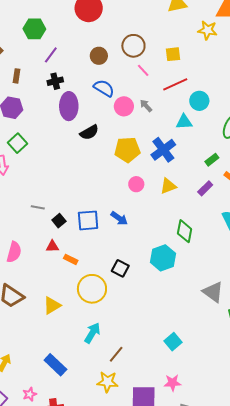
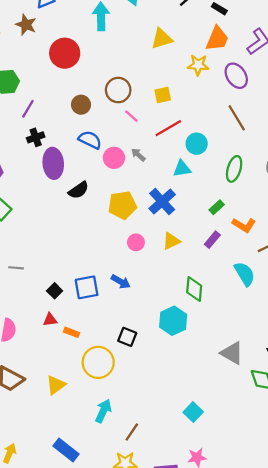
gray line: (38, 207) -> (16, 268), moved

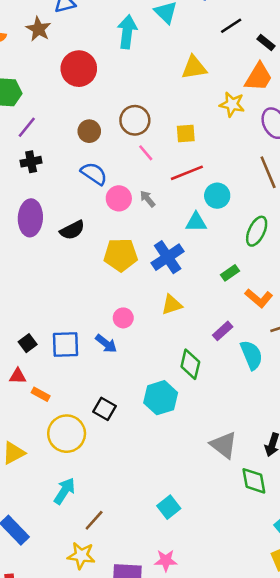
purple ellipse: (53, 163) -> (30, 218), moved
purple rectangle: (212, 240) -> (223, 331), moved
pink circle: (136, 242) -> (123, 318), moved

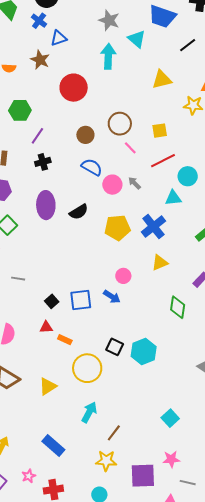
cyan hexagon: (161, 398) -> (144, 351), moved

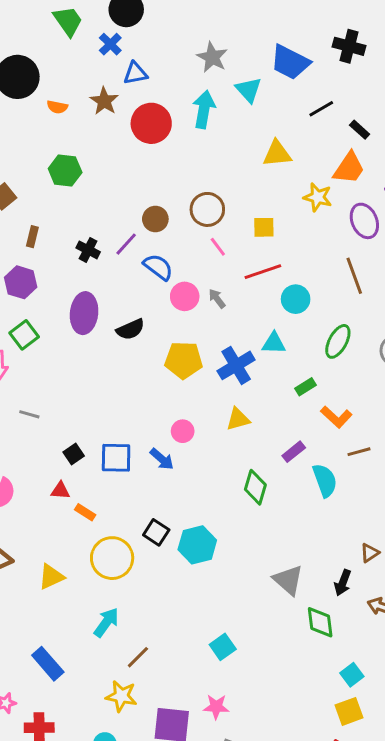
red circle: (74, 88) -> (151, 123), moved
purple line: (37, 136) -> (126, 244), moved
black cross: (43, 162) -> (88, 250), turned 35
cyan triangle: (173, 198) -> (274, 343), moved

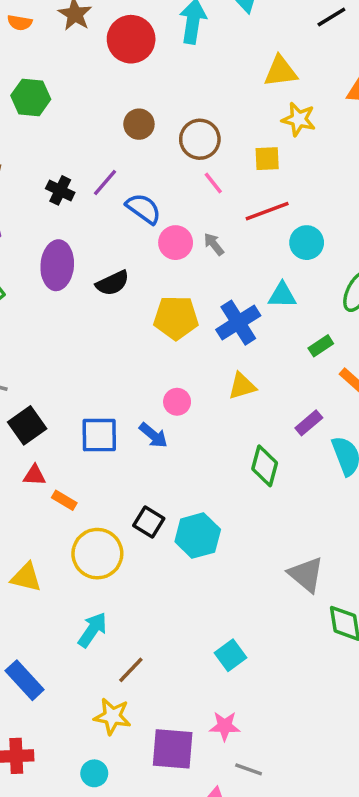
yellow star: (318, 197) -> (299, 119), moved
brown circle: (155, 219) -> (139, 124), moved
black square: (74, 454) -> (27, 425), moved, size x1.5
yellow triangle: (51, 577) -> (26, 577), turned 40

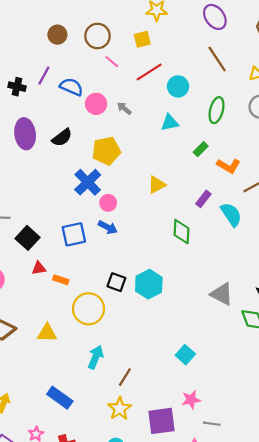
gray arrow: (214, 244) -> (124, 108), moved
blue cross: (238, 323) -> (88, 182), moved
pink circle: (177, 402) -> (108, 203), moved
yellow star: (112, 716) -> (120, 409), turned -30

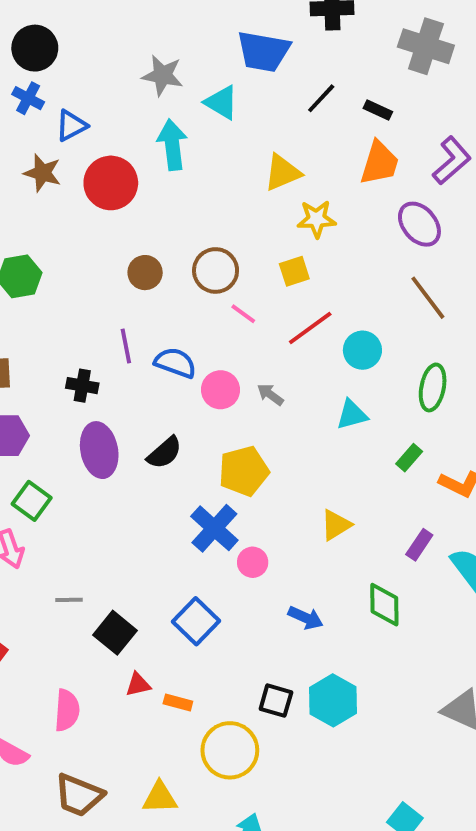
purple line: (44, 76) -> (126, 346), turned -36
black cross: (17, 87) -> (82, 386), moved
blue arrow: (108, 227) -> (306, 618), moved
blue square: (74, 234) -> (196, 621), turned -30

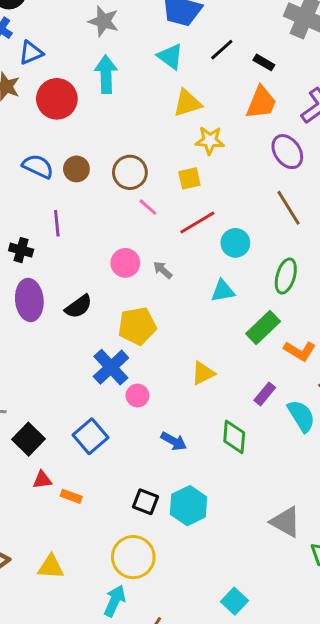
cyan triangle: (221, 102) -> (170, 56), moved
blue semicircle: (175, 363) -> (38, 166), moved
green rectangle: (409, 458) -> (263, 327), size x1.6
yellow circle: (230, 750) -> (133, 557), moved

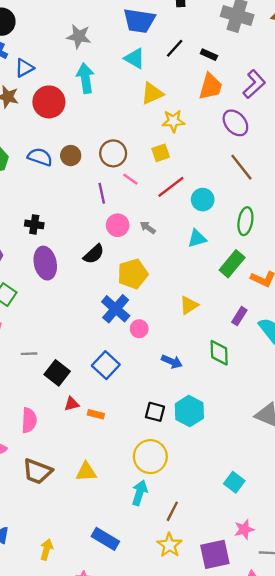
purple line: (57, 223) -> (102, 193), moved
black semicircle: (79, 307) -> (94, 254), moved

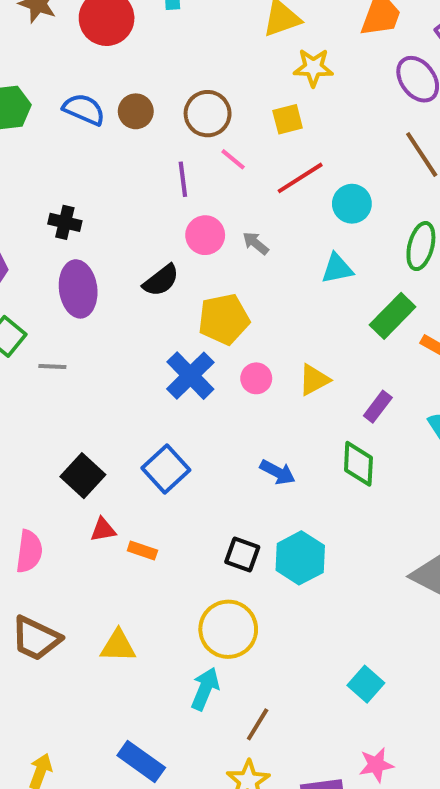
purple rectangle: (239, 316) -> (378, 407), moved
pink circle: (139, 329) -> (256, 378), moved
gray line: (29, 354) -> (52, 367), moved

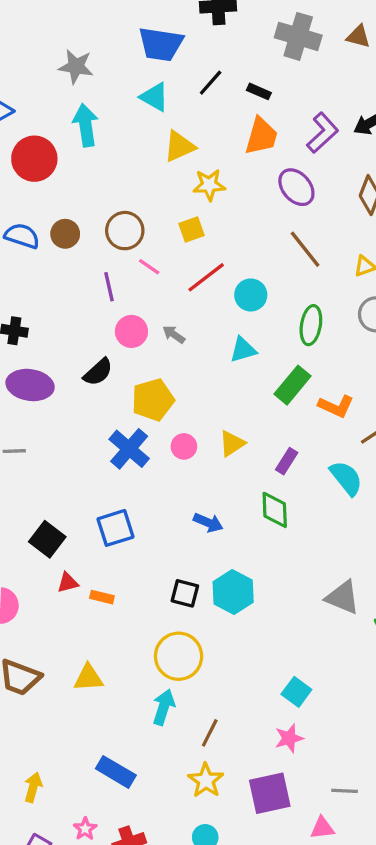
purple ellipse: (78, 289) -> (30, 385), turned -69
blue square: (166, 469) -> (116, 528), turned 30
pink star: (376, 765) -> (289, 738), moved

